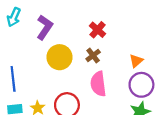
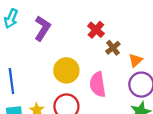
brown cross: (93, 56) -> (113, 48), moved
yellow circle: (59, 57) -> (66, 70), moved

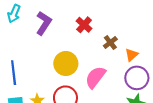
red cross: (96, 30) -> (84, 25), moved
pink semicircle: (98, 84) -> (95, 77), turned 45

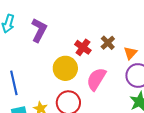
red cross: (84, 25) -> (83, 47), moved

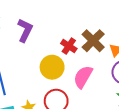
brown cross: (108, 43) -> (93, 41), size x1.6

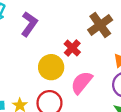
brown cross: (93, 41) -> (100, 25), moved

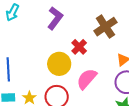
purple L-shape: (29, 24) -> (55, 18), moved

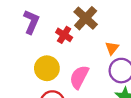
red cross: (79, 47) -> (64, 35), moved

